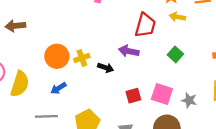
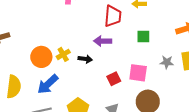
green square: (175, 54) -> (143, 37), turned -32
blue arrow: (58, 88) -> (48, 84), size x1.6
gray star: (189, 100) -> (167, 62), moved

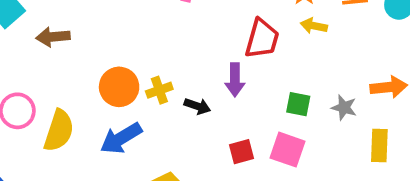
green square: (143, 37) -> (298, 104), moved
purple arrow: (103, 41) -> (235, 80), turned -102
gray star: (167, 62) -> (344, 108), moved

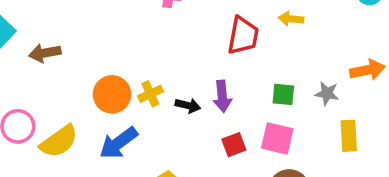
purple arrow: (235, 80) -> (222, 96), moved
yellow semicircle: (59, 131) -> (59, 141), turned 42
yellow rectangle: (379, 145) -> (349, 136), moved

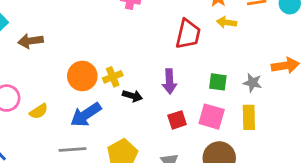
black arrow: (188, 105) -> (132, 96), moved
yellow rectangle: (349, 136) -> (249, 117), moved
yellow semicircle: (59, 141) -> (39, 111), size x0.6

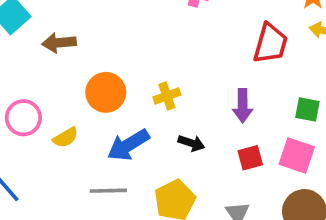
orange circle: (82, 76) -> (106, 92), moved
black arrow: (132, 96) -> (191, 143), moved

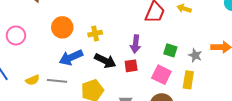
yellow semicircle: (65, 138) -> (33, 80), moved
black arrow: (191, 143) -> (105, 61), size x1.5
red square: (250, 158) -> (131, 66), moved

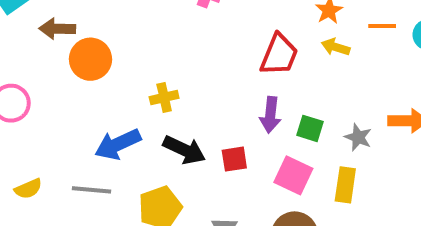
orange circle: (62, 27) -> (90, 59), moved
purple arrow: (136, 44) -> (270, 115), moved
yellow semicircle: (33, 80) -> (28, 189), moved

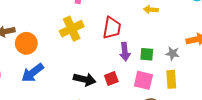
red trapezoid: (279, 55) -> (112, 28), moved
yellow cross: (164, 97) -> (72, 29), moved, size x1.6
blue arrow: (118, 144) -> (33, 73), moved

